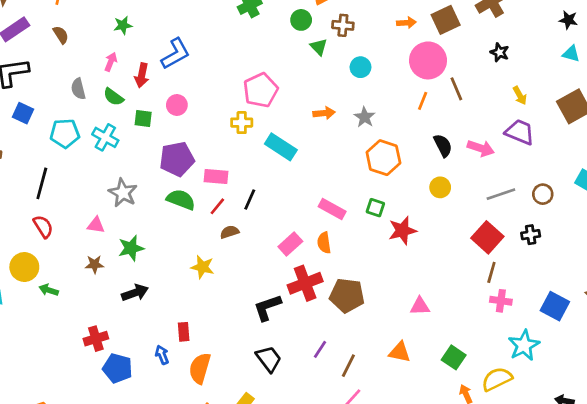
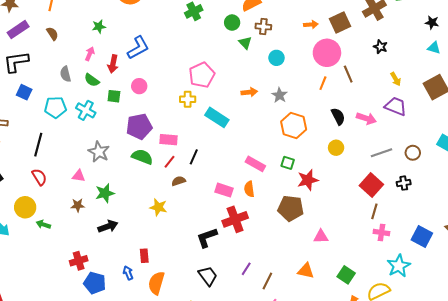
pink rectangle: (290, 244) -> (224, 190), turned 60
brown pentagon: (347, 295) -> (291, 208), moved

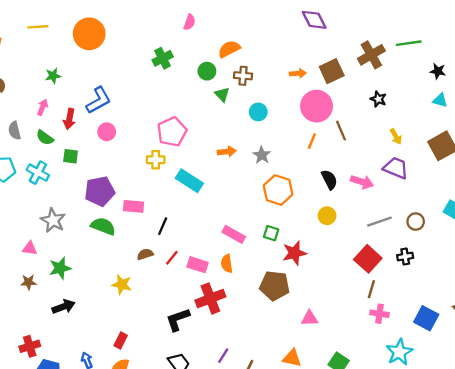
pink circle: (139, 86) -> (107, 132), moved
red line: (169, 162) -> (172, 258), moved
red rectangle: (144, 256) -> (121, 340), moved, turned 32

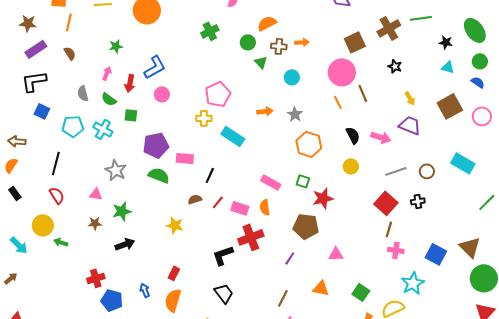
orange arrow: (298, 73) -> (302, 42), moved
orange line: (312, 141) -> (338, 102), turned -48
purple line: (223, 356) -> (290, 258), moved

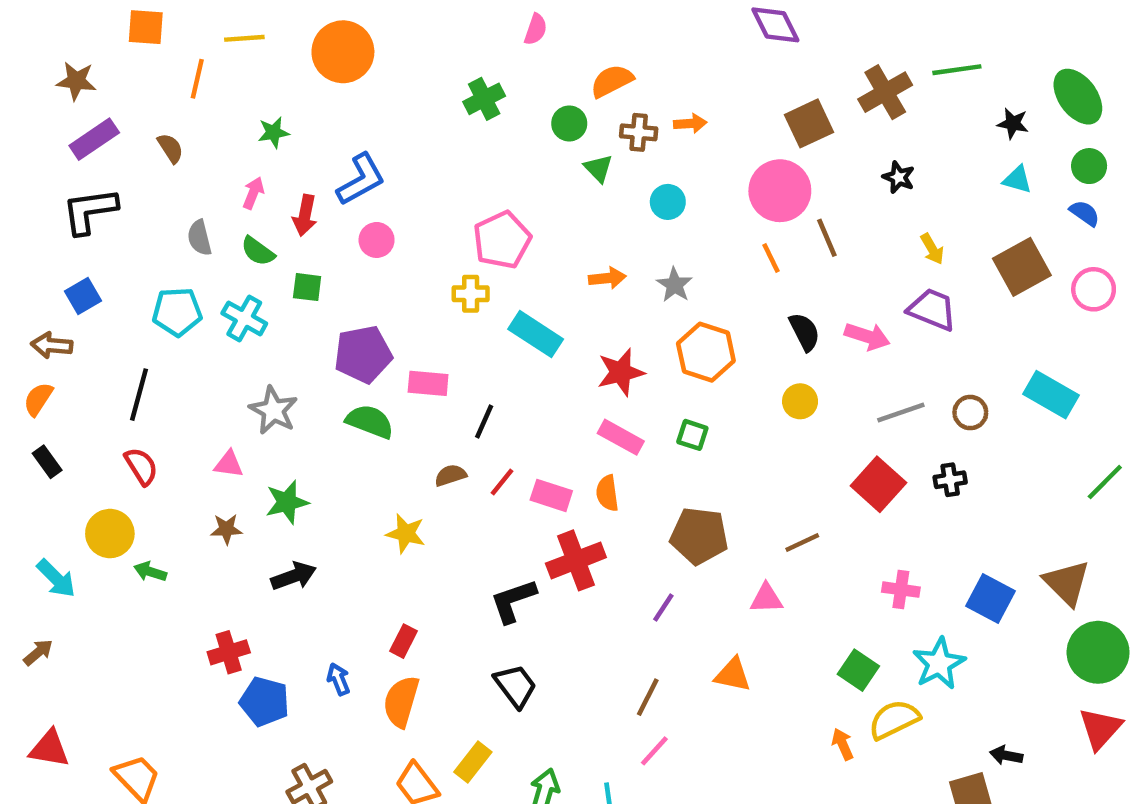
orange line: (69, 22) -> (197, 79), moved
blue square: (42, 111) -> (83, 296), moved, turned 35
red star: (323, 198) -> (621, 372), moved
brown line: (389, 229) -> (802, 542), moved, turned 49
green square: (361, 292) -> (858, 670), moved

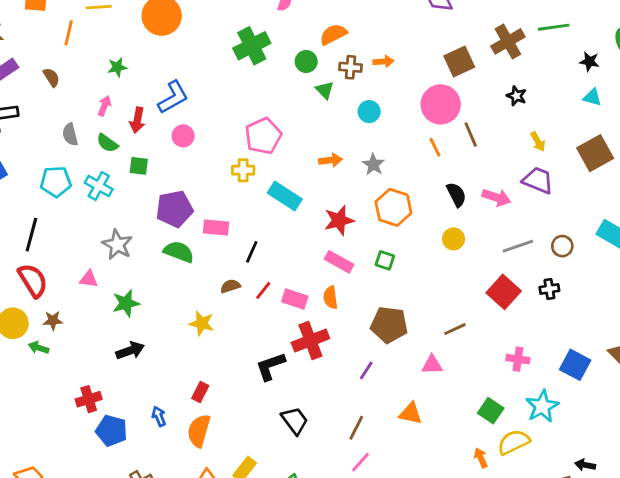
green cross: (484, 99) -> (252, 46), size x1.4
red semicircle: (141, 466) -> (33, 280), size x1.4
brown star: (226, 529) -> (53, 320), moved
black trapezoid: (515, 686) -> (295, 421), moved

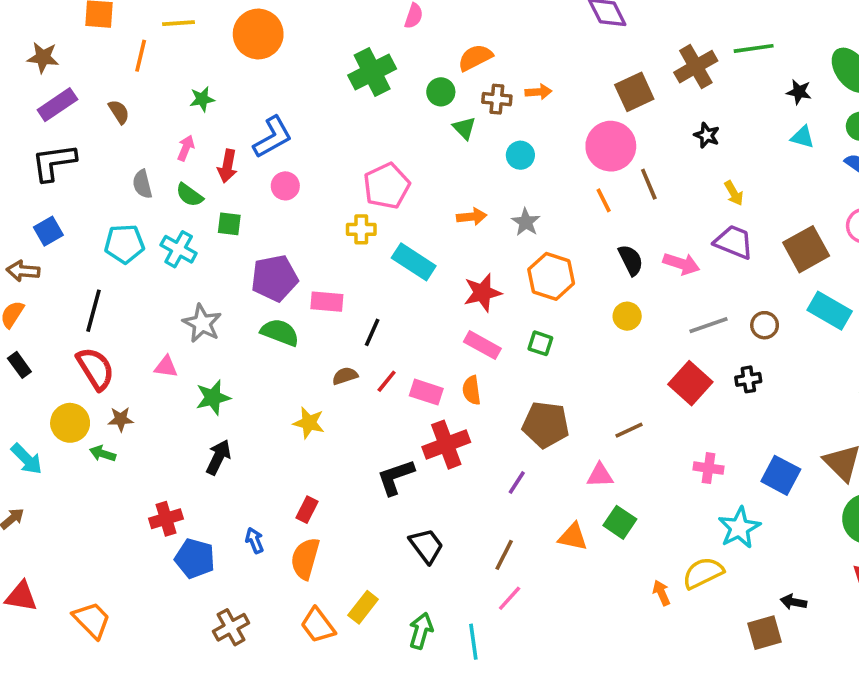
brown square: (595, 153) -> (806, 249), moved
black arrow: (130, 351) -> (218, 457), turned -44
green square: (491, 411) -> (620, 522), moved

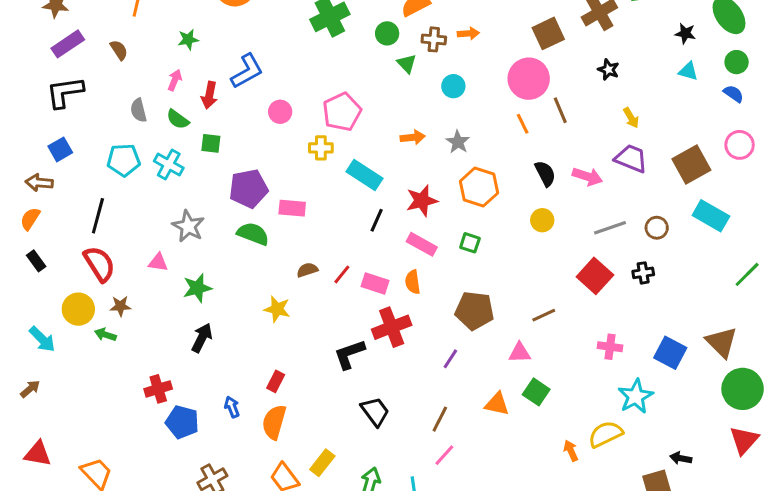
pink circle: (285, 186) -> (280, 112), moved
black line: (372, 332) -> (377, 220), moved

